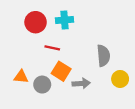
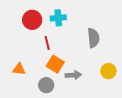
red line: (52, 48) -> (47, 43), turned 64
gray semicircle: (103, 56) -> (93, 38), moved
gray circle: (42, 85) -> (46, 85), moved

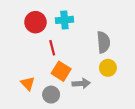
orange triangle: (19, 69) -> (28, 83), moved, turned 40
yellow circle: (108, 71) -> (108, 68), moved

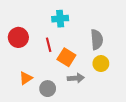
red circle: (35, 22) -> (18, 37), moved
orange square: (61, 71) -> (66, 57), moved
orange triangle: (28, 83) -> (26, 78), turned 40

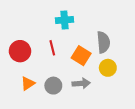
red circle: (18, 37) -> (20, 51), moved
orange square: (66, 57) -> (81, 56), moved
gray circle: (48, 89) -> (53, 86), moved

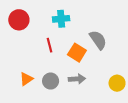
gray semicircle: (103, 42) -> (98, 40), turned -30
red circle: (20, 51) -> (19, 20), moved
yellow circle: (108, 68) -> (117, 83), moved

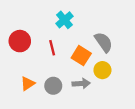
cyan cross: (61, 19) -> (64, 20), turned -35
red circle: (19, 20) -> (20, 41), moved
yellow circle: (117, 83) -> (102, 70), moved

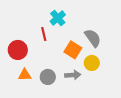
red circle: (20, 41) -> (18, 50), moved
red line: (52, 48) -> (44, 34), moved
orange triangle: (28, 84) -> (25, 75), turned 32

